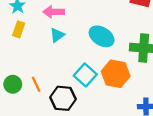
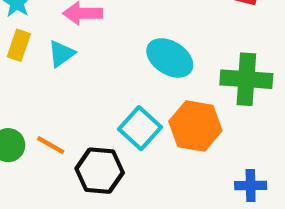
cyan triangle: (57, 35) -> (61, 54), moved
orange line: (36, 84) -> (51, 145), turned -35

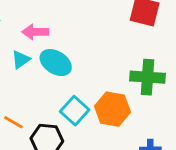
cyan ellipse: (170, 58) -> (56, 63), moved

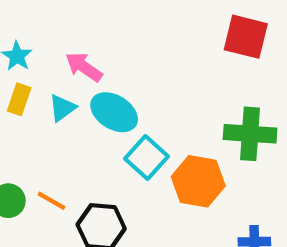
pink arrow: (35, 32) -> (84, 67), turned 35
cyan square: (75, 111) -> (146, 158), moved

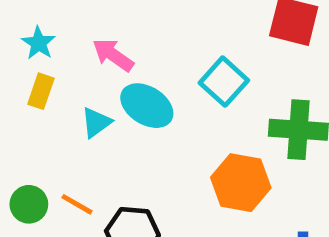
cyan triangle: (62, 108) -> (96, 122), moved
cyan square: (146, 158) -> (224, 82), moved

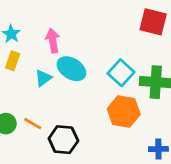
pink arrow: (113, 55) -> (53, 41), turned 45
cyan square: (224, 82) -> (121, 73), moved

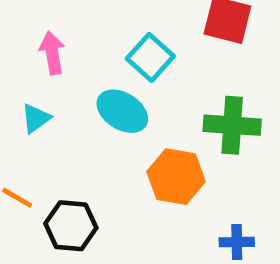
cyan ellipse: (71, 69) -> (122, 111), moved
cyan square: (121, 73) -> (150, 57), moved

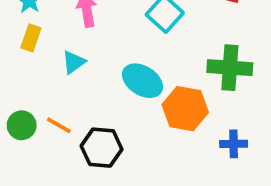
cyan ellipse: (122, 111) -> (142, 81), moved
blue cross: (237, 242) -> (234, 144), moved

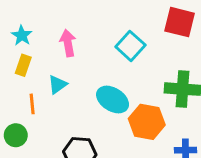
orange line: (59, 125) -> (32, 104), moved, turned 54

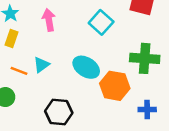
cyan triangle: (57, 85) -> (41, 65), moved
orange line: (32, 104) -> (19, 71), turned -63

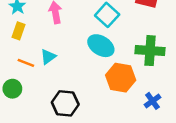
cyan ellipse: (86, 67) -> (101, 46), moved
blue cross: (147, 109) -> (153, 101), turned -35

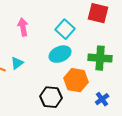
cyan ellipse: (101, 46) -> (60, 54), turned -55
black hexagon: (65, 103) -> (51, 97), moved

